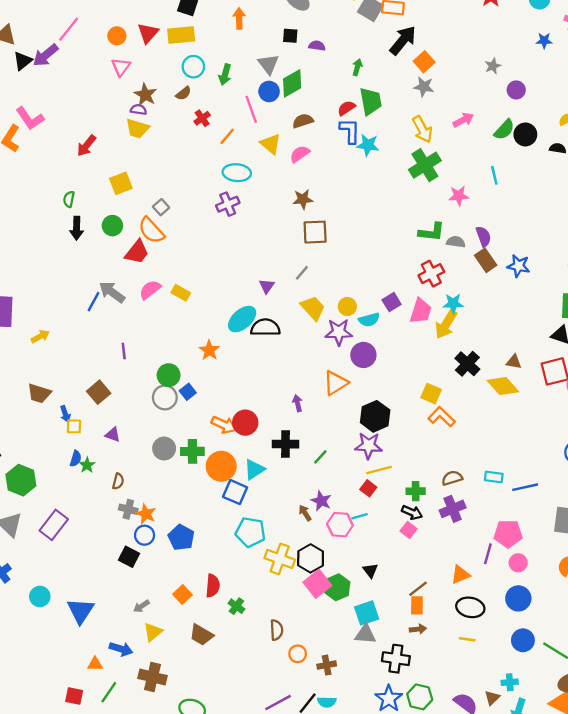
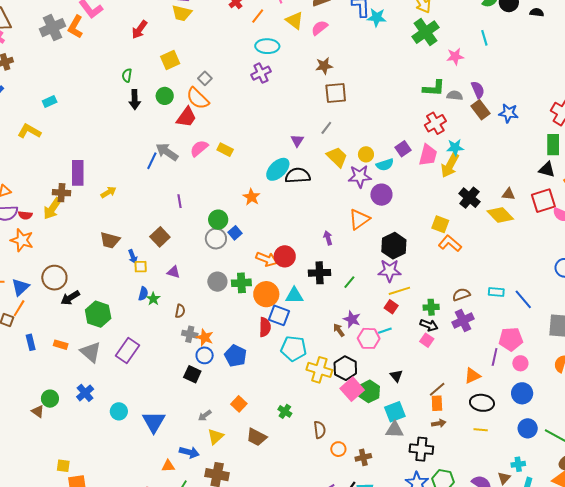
cyan triangle: (254, 469) -> (294, 296), turned 36
blue line: (525, 487) -> (523, 299), turned 65
red semicircle: (213, 586) -> (265, 327), moved

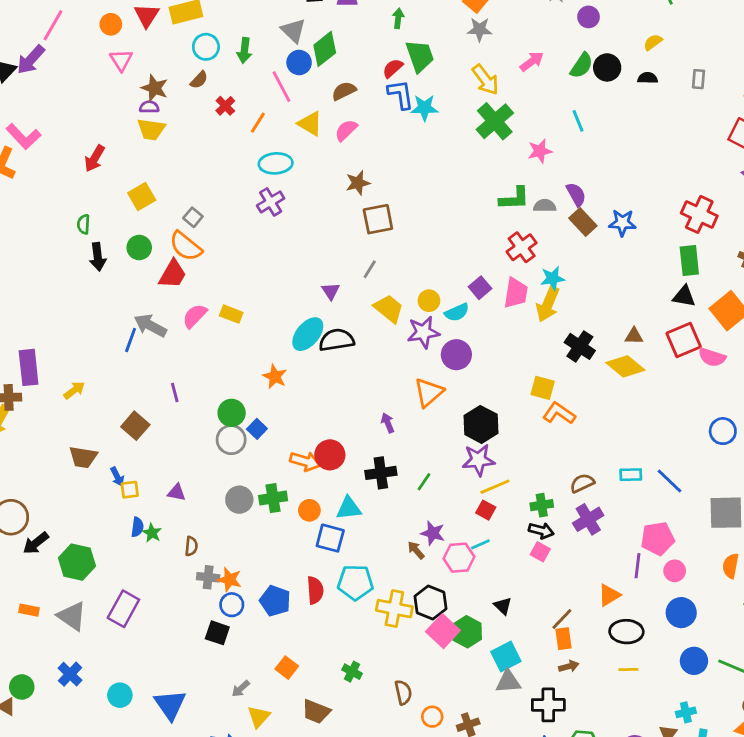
brown square: (160, 237) -> (135, 426), moved
orange circle: (266, 294) -> (309, 510), size x0.6
red semicircle: (265, 327) -> (315, 590), moved

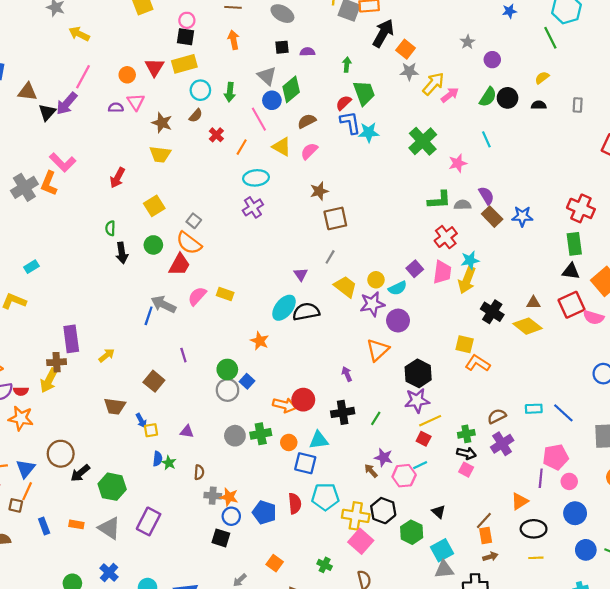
yellow arrow: (485, 80) -> (433, 84), moved, turned -100
purple semicircle: (149, 107) -> (116, 108), moved
pink square: (443, 631) -> (361, 541), moved

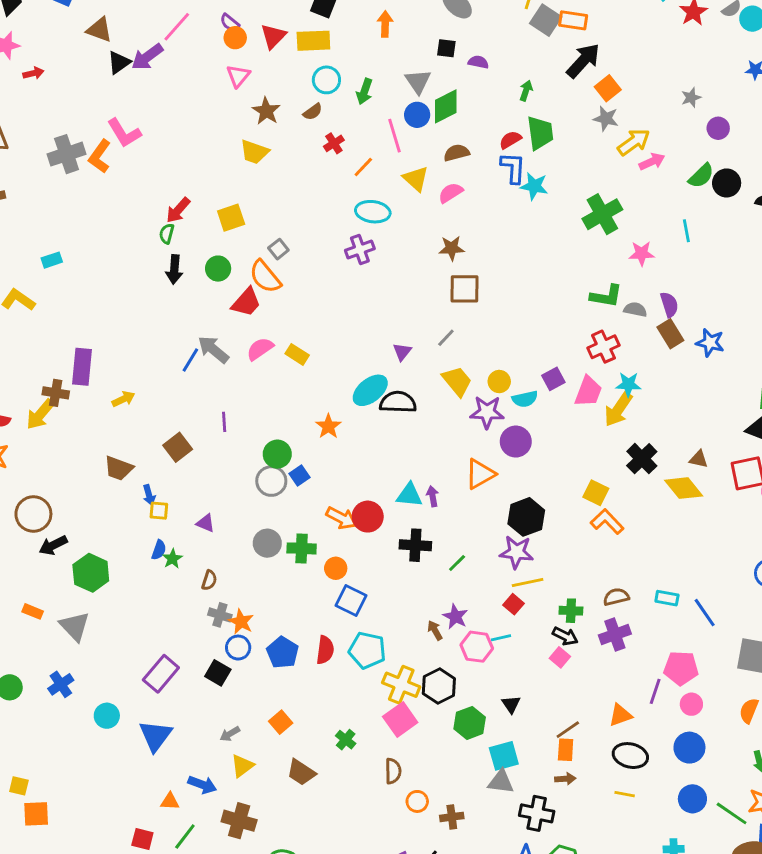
purple semicircle: (116, 108) -> (230, 23), moved, turned -152
red arrow: (117, 178) -> (178, 210), moved
cyan triangle: (319, 440) -> (409, 495), moved
purple rectangle: (149, 521) -> (161, 674), moved

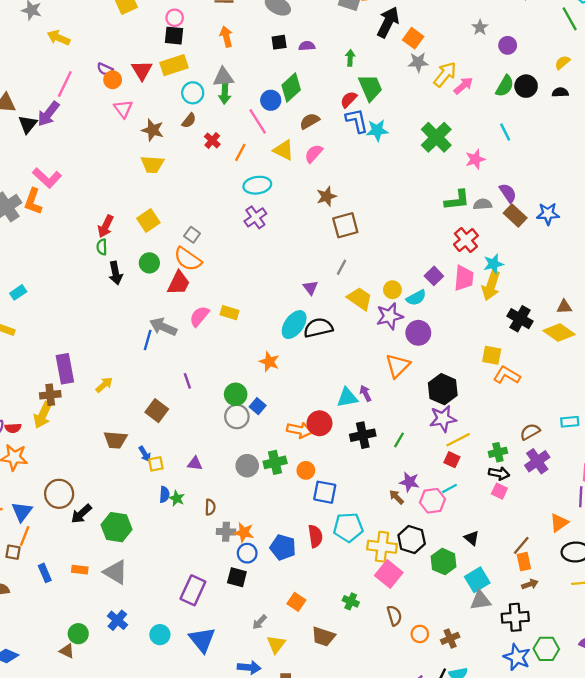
gray triangle: (418, 81) -> (223, 77), moved, turned -45

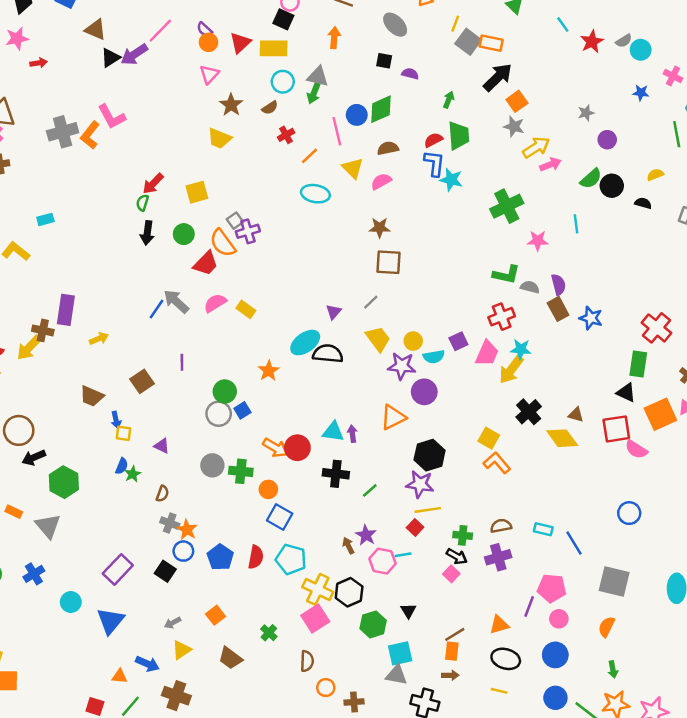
purple cross: (255, 217) -> (248, 231), moved

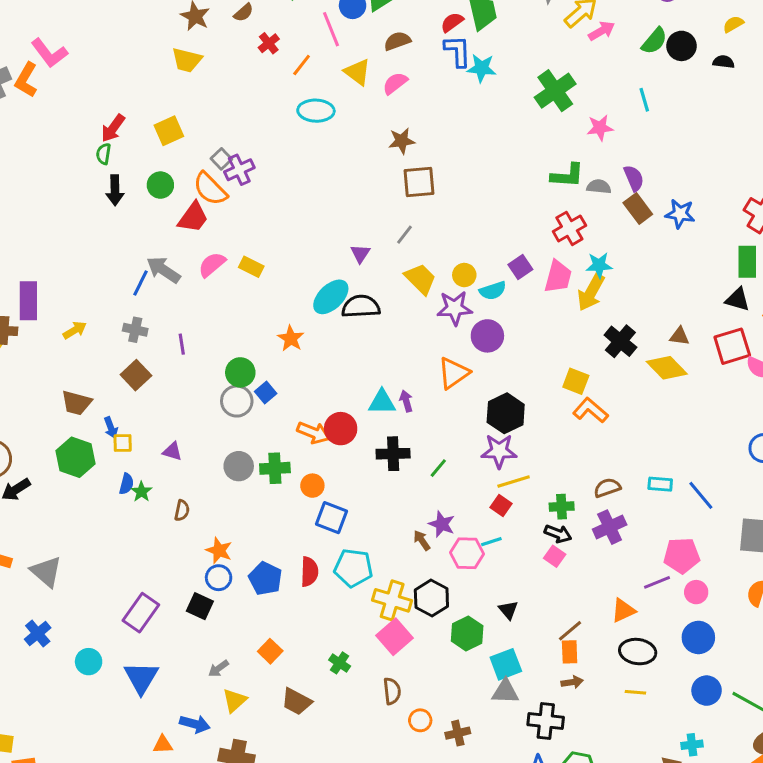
green hexagon: (64, 482) -> (75, 457), moved
gray cross: (170, 523) -> (135, 330), moved
purple line: (529, 606) -> (657, 582), turned 55

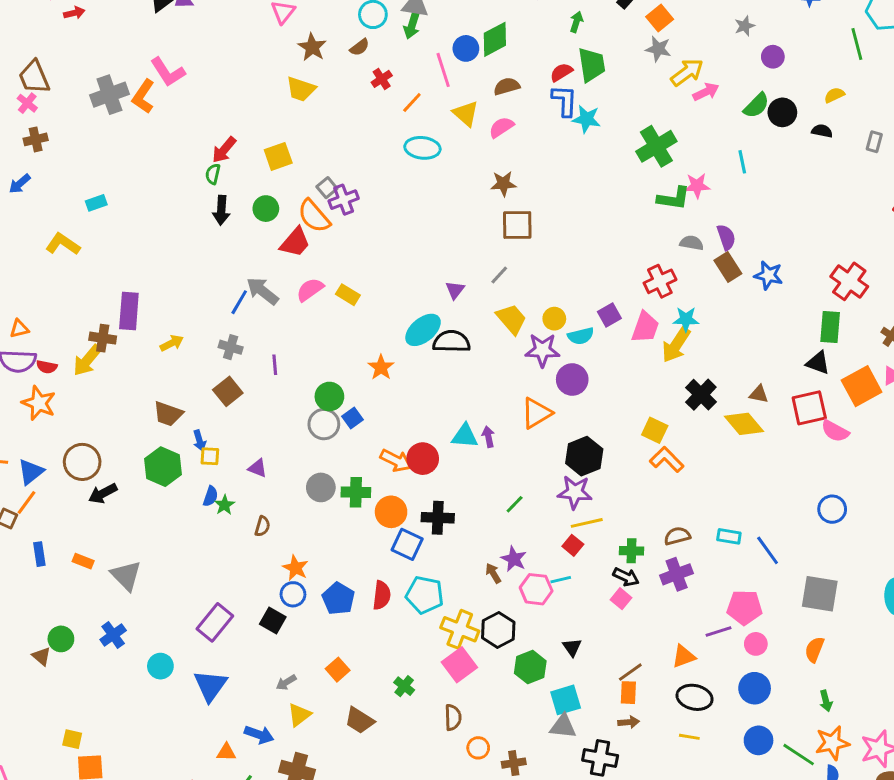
green L-shape: (567, 175) -> (674, 198), moved
black cross: (393, 454) -> (438, 518), moved
orange circle: (312, 486) -> (391, 512), size x1.4

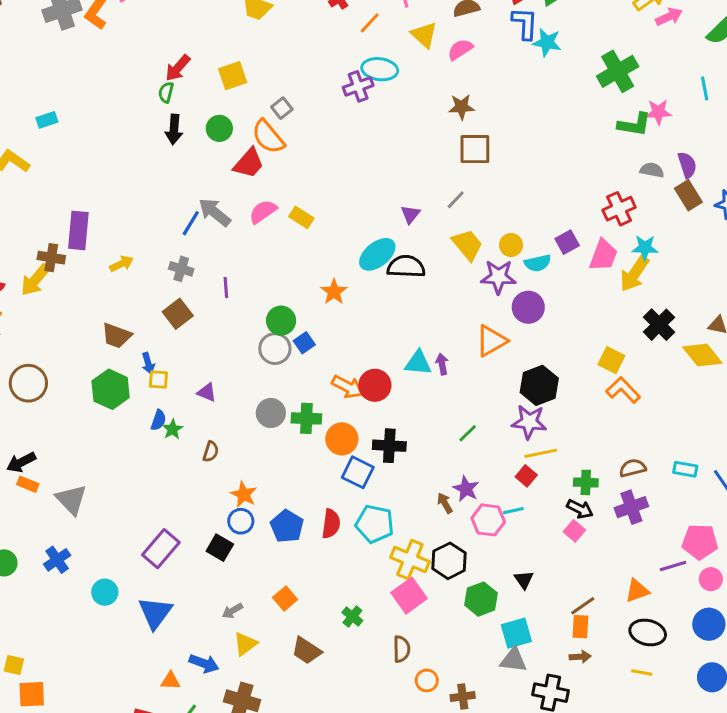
purple cross: (344, 200) -> (358, 86), moved
black arrow: (103, 493) -> (21, 462), moved

